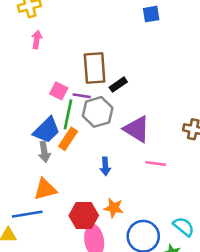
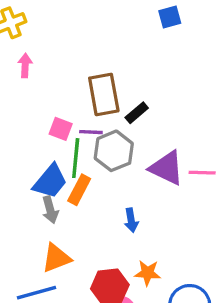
pink line: (156, 164) -> (202, 173), moved

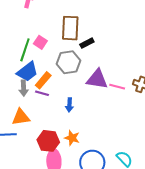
purple line: (91, 132) -> (42, 93), moved
green line: (76, 158) -> (25, 50), moved
purple triangle: (167, 168) -> (97, 79), turned -30

